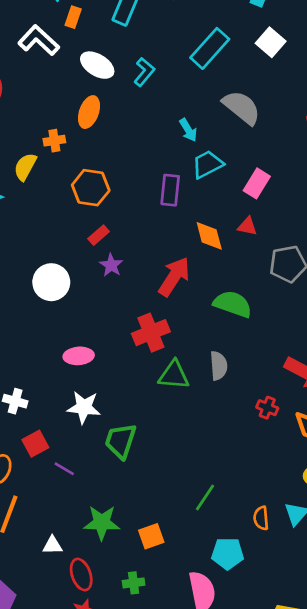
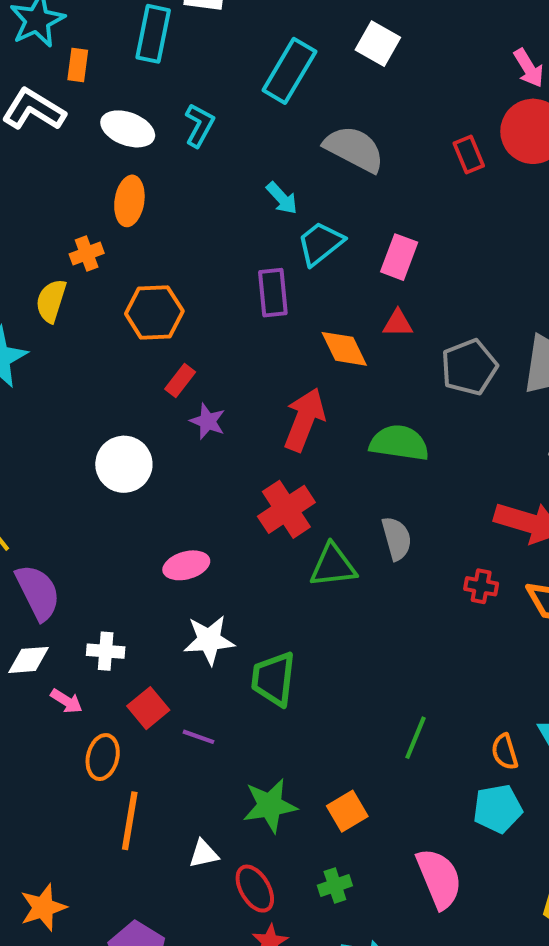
cyan pentagon: (228, 553) -> (498, 809), moved

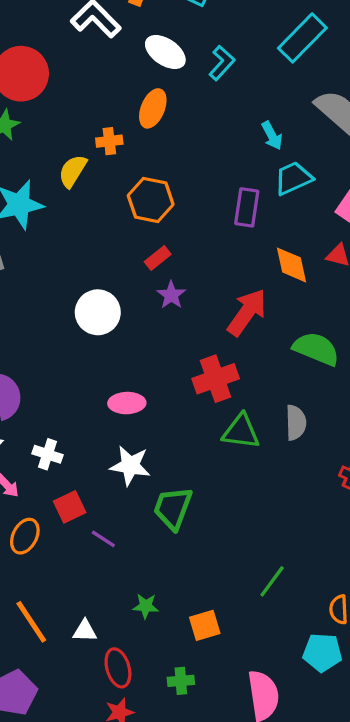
green star: (270, 805) -> (146, 606), size x0.6
orange line: (130, 821) -> (31, 622), moved, turned -57

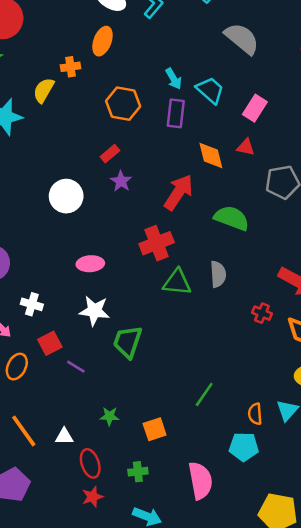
cyan arrow: (272, 136) -> (174, 79), moved
cyan trapezoid: (293, 178) -> (210, 90), turned 68
orange hexagon: (151, 200) -> (123, 104), moved

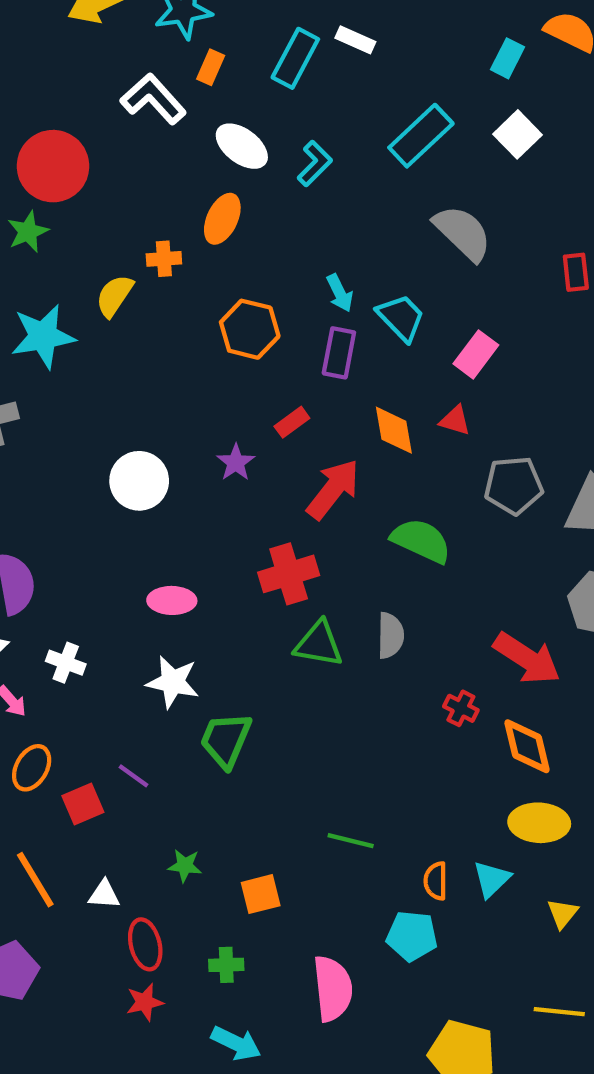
red rectangle: (110, 154) -> (292, 422), moved
red square: (50, 343) -> (83, 804), moved
green line: (204, 394) -> (351, 841), turned 65

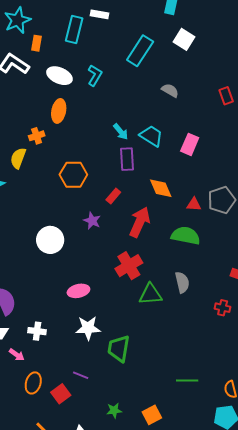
gray semicircle: (463, 233) -> (170, 90), size x0.6
orange hexagon: (250, 329) -> (73, 175), moved
red triangle: (455, 420) -> (194, 204), moved

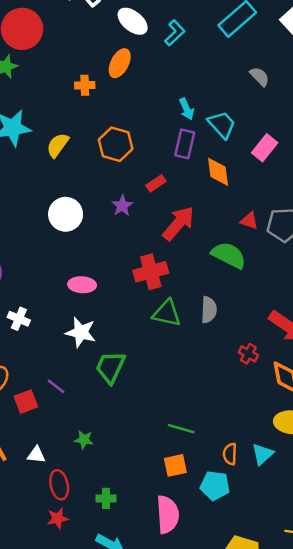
yellow semicircle: (18, 158) -> (58, 145), moved
orange diamond: (161, 188) -> (218, 172), moved
orange square: (152, 415) -> (175, 465), moved

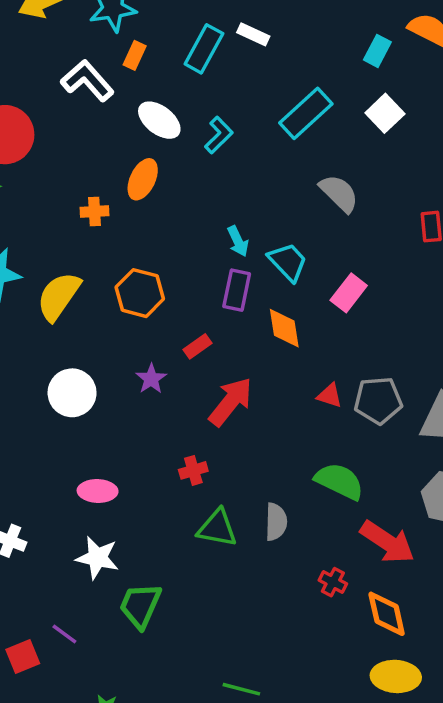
gray semicircle: (260, 77) -> (339, 193), size x1.4
yellow semicircle: (58, 145) -> (59, 296), size x1.4
green semicircle: (229, 255) -> (339, 481), moved
red cross: (151, 272) -> (193, 470), size x0.6

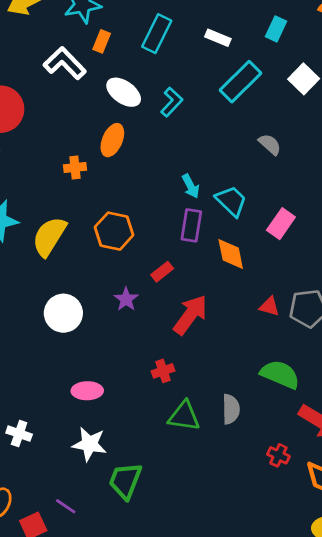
white rectangle: (253, 34) -> (218, 38), moved
cyan rectangle: (377, 51) -> (276, 29), moved
gray semicircle: (339, 193) -> (270, 144), size x0.7

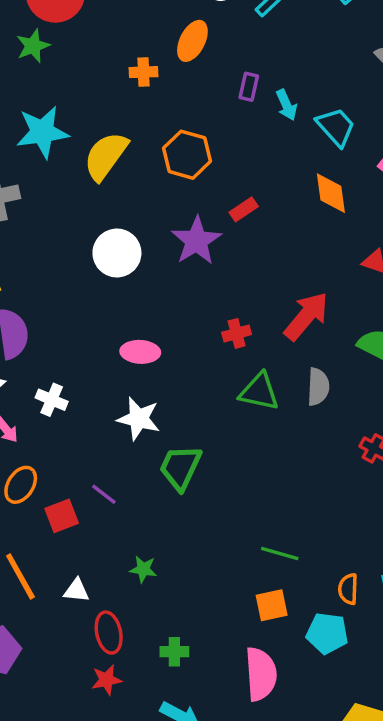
purple rectangle: (191, 225) -> (249, 87), moved, size x0.7
purple star: (126, 299) -> (196, 241), size x1.6
red arrow: (190, 315) -> (306, 316), moved

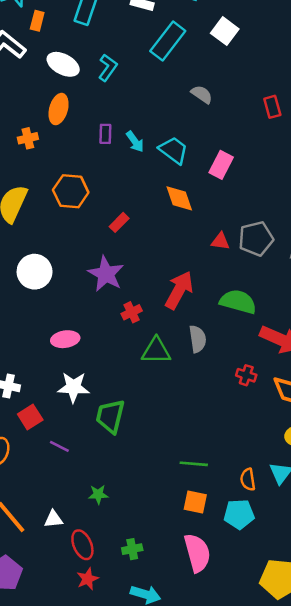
purple star: (196, 241) -> (106, 274), moved
red square: (62, 516) -> (30, 417), moved
orange square: (272, 605) -> (195, 502), turned 35

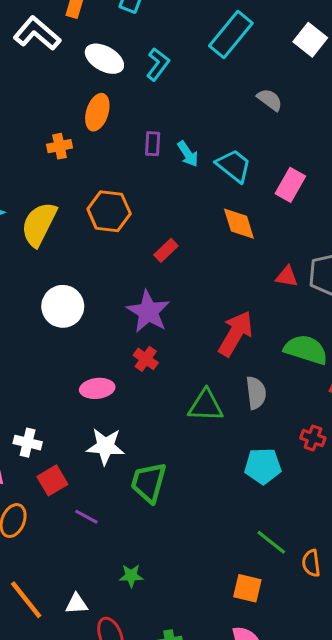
white square: (225, 31) -> (310, 40), moved
red cross: (132, 312) -> (146, 359), moved, turned -30
green line: (194, 464) -> (271, 542), moved, turned 32
cyan pentagon: (239, 514) -> (263, 466), moved

